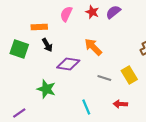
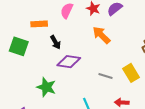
black arrow: (47, 45) -> (55, 42), moved
orange arrow: (93, 47) -> (101, 35), moved

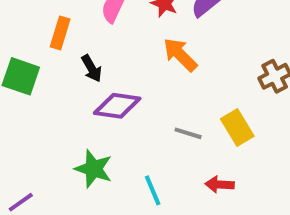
orange rectangle: (39, 24) -> (60, 33), turned -70
green star: (46, 87) -> (94, 169), moved

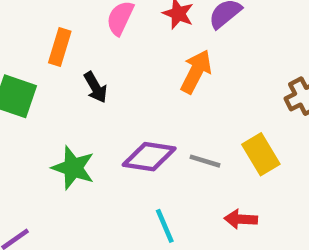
orange arrow: (180, 55) -> (196, 72), turned 72
purple diamond: (117, 106) -> (149, 157), moved
green star: (94, 169) -> (73, 168), moved

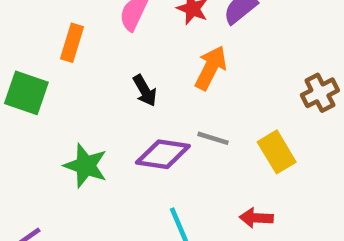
black arrow: (95, 87) -> (145, 91), moved
gray line: (205, 161) -> (213, 138), moved

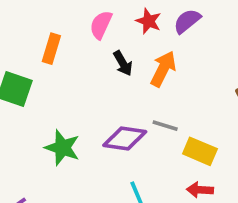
black arrow: (145, 91) -> (123, 63), moved
yellow rectangle: (277, 152) -> (200, 151), moved, turned -36

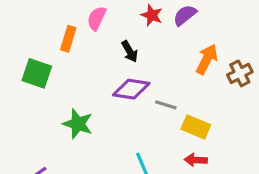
pink semicircle: (101, 25) -> (97, 18), moved
orange arrow: (163, 69) -> (207, 59), moved
purple diamond: (125, 138) -> (131, 89), moved

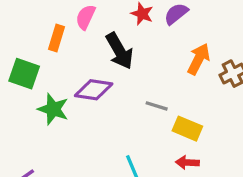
black arrow: (130, 51) -> (119, 51), size x1.6
purple diamond: (131, 89) -> (94, 90), moved
green star: (78, 124) -> (53, 109), moved

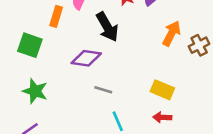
gray line: (157, 106) -> (103, 90), moved
green star: (53, 109) -> (35, 91), moved

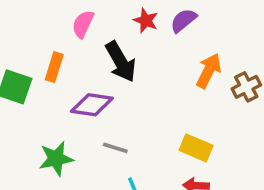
orange rectangle: (56, 16) -> (54, 67), moved
green star: (35, 91) -> (56, 159), moved, turned -30

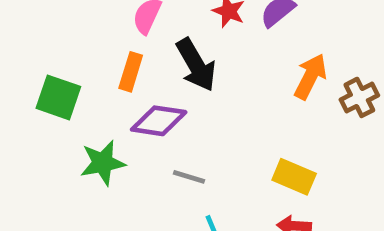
orange rectangle: (54, 67) -> (131, 72), moved
green star: (56, 159) -> (103, 163), moved

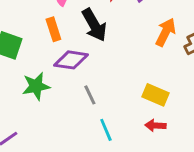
orange rectangle: (131, 72) -> (53, 29), turned -35
gray line: (189, 177) -> (90, 95), turned 48

